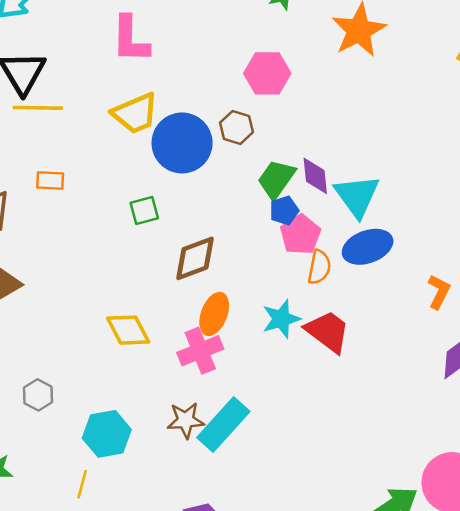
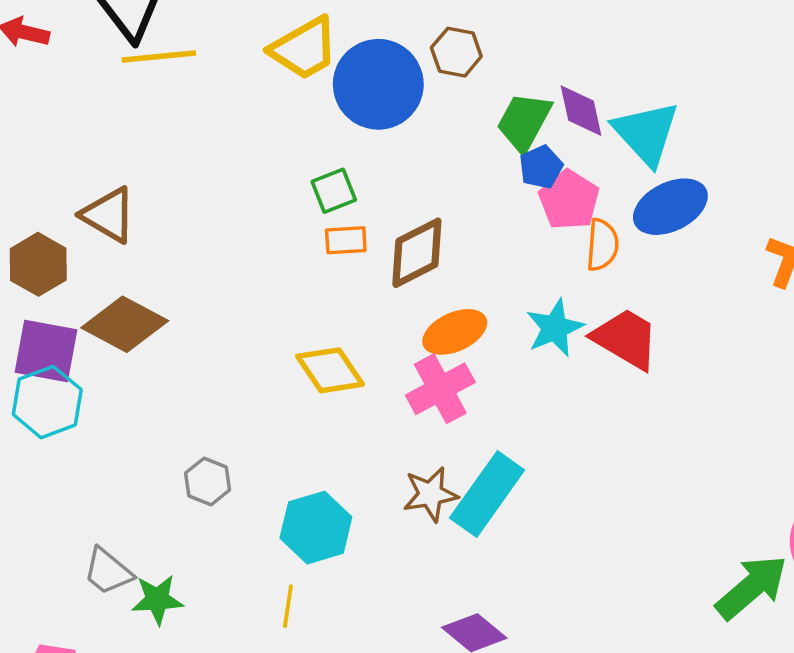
orange rectangle: (50, 181) -> (346, 240), moved
orange ellipse: (214, 314) -> (455, 332), turned 51

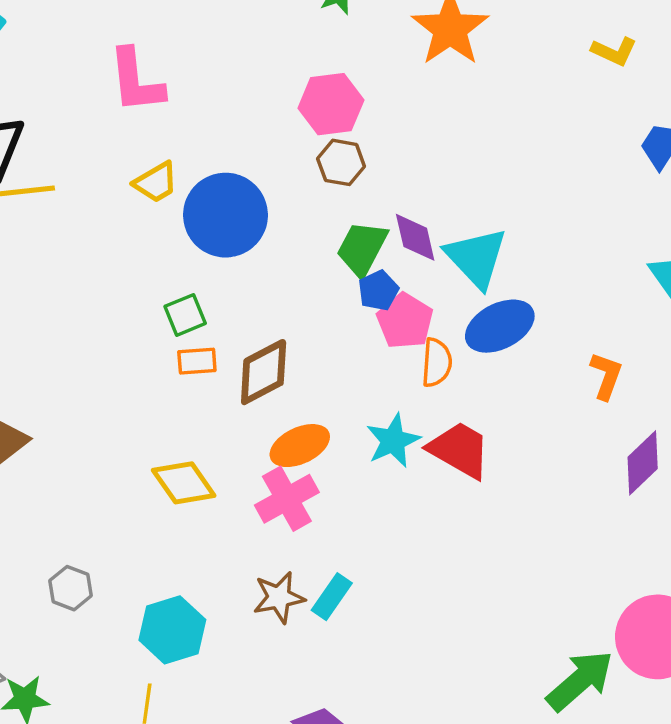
yellow trapezoid: (304, 48) -> (156, 182), size x0.7
brown hexagon: (456, 52) -> (341, 162), moved
cyan rectangle: (487, 494) -> (332, 597), size x0.6

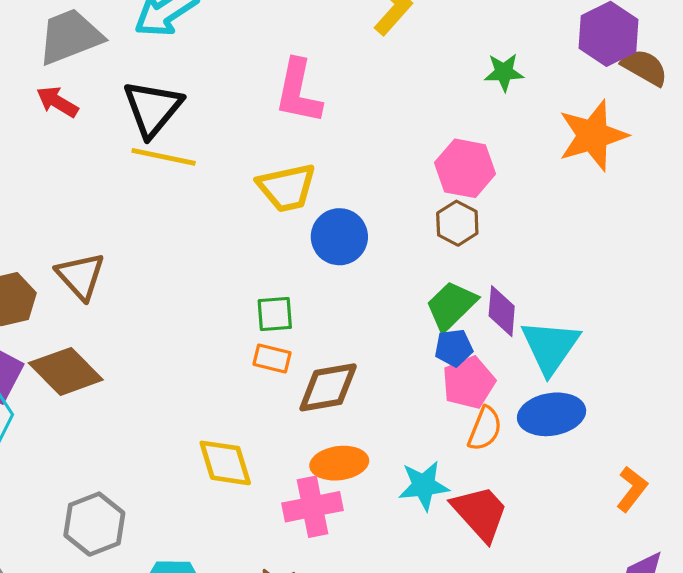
yellow trapezoid: (156, 182) -> (287, 188), size x1.4
blue circle: (225, 215) -> (339, 237), size x0.7
gray hexagon: (71, 588) -> (94, 524), size x1.5

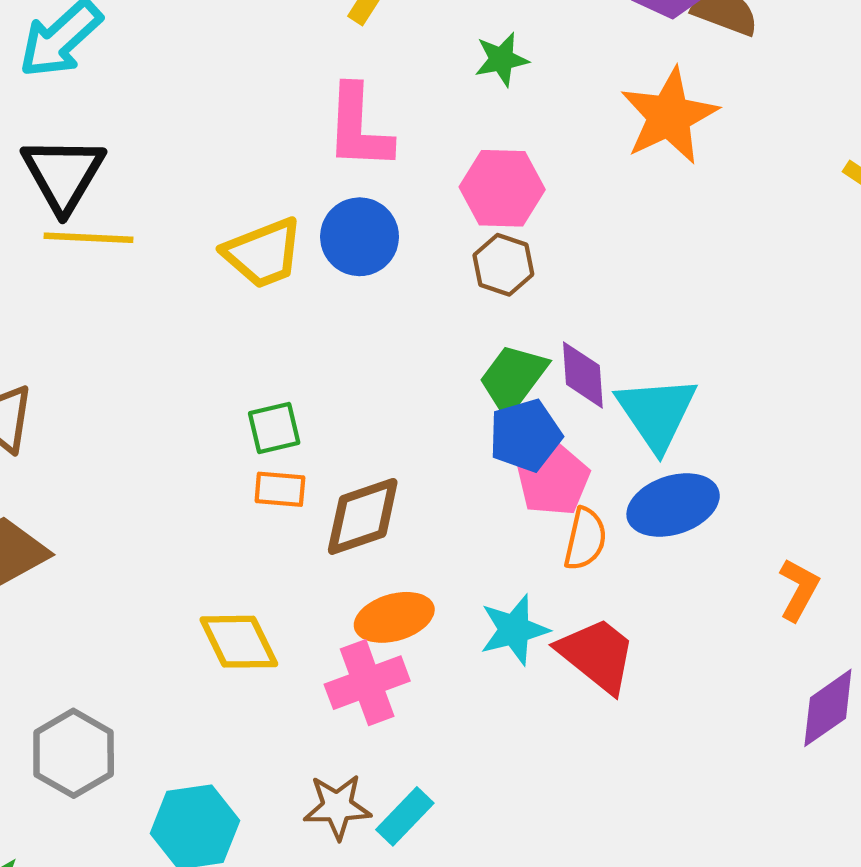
green star: (504, 72) -> (502, 59), moved
pink L-shape: (298, 92) -> (359, 128), moved
blue circle: (339, 237) -> (360, 237), moved
blue pentagon: (454, 348) -> (525, 435), size x1.4

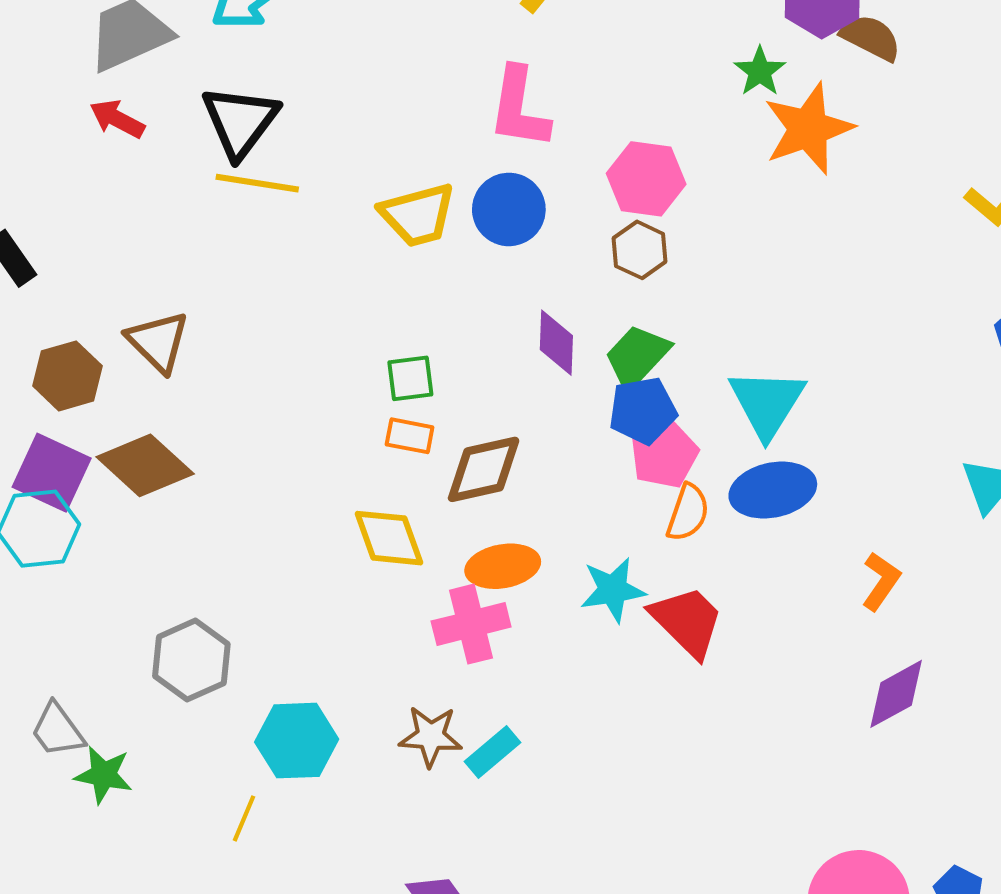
green star: (502, 59) -> (760, 71), moved, turned -30
purple diamond: (583, 375) -> (556, 343), moved
yellow diamond: (239, 642) -> (389, 538), moved

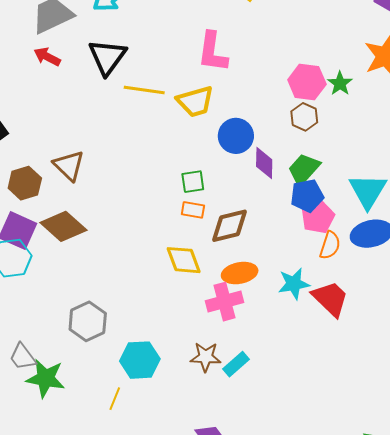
green star: (760, 71) -> (340, 83), moved
pink L-shape: (519, 108) -> (213, 52), moved
yellow line: (257, 183) -> (144, 90), moved
blue circle: (509, 209) -> (236, 136), moved
green star: (103, 775) -> (46, 378), size x1.4

